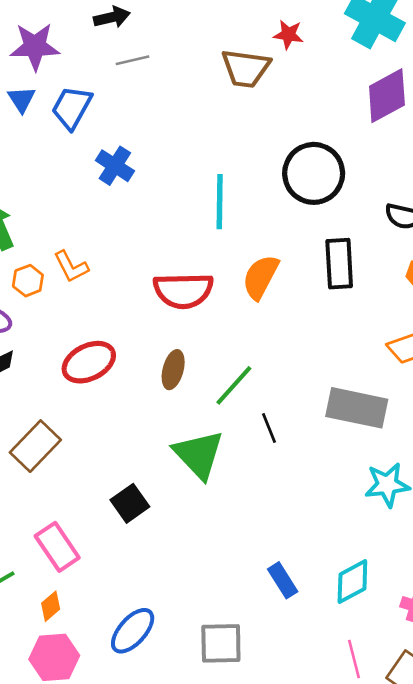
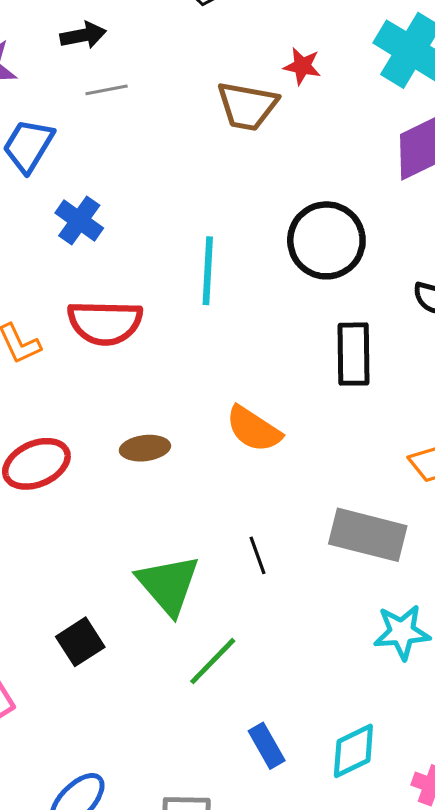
orange semicircle: (261, 277) -> (254, 429), moved, turned -87
red semicircle: (183, 291) -> (105, 323), moved
brown ellipse: (173, 370) -> (145, 448), moved, turned 66
green line: (234, 385) -> (213, 661), moved

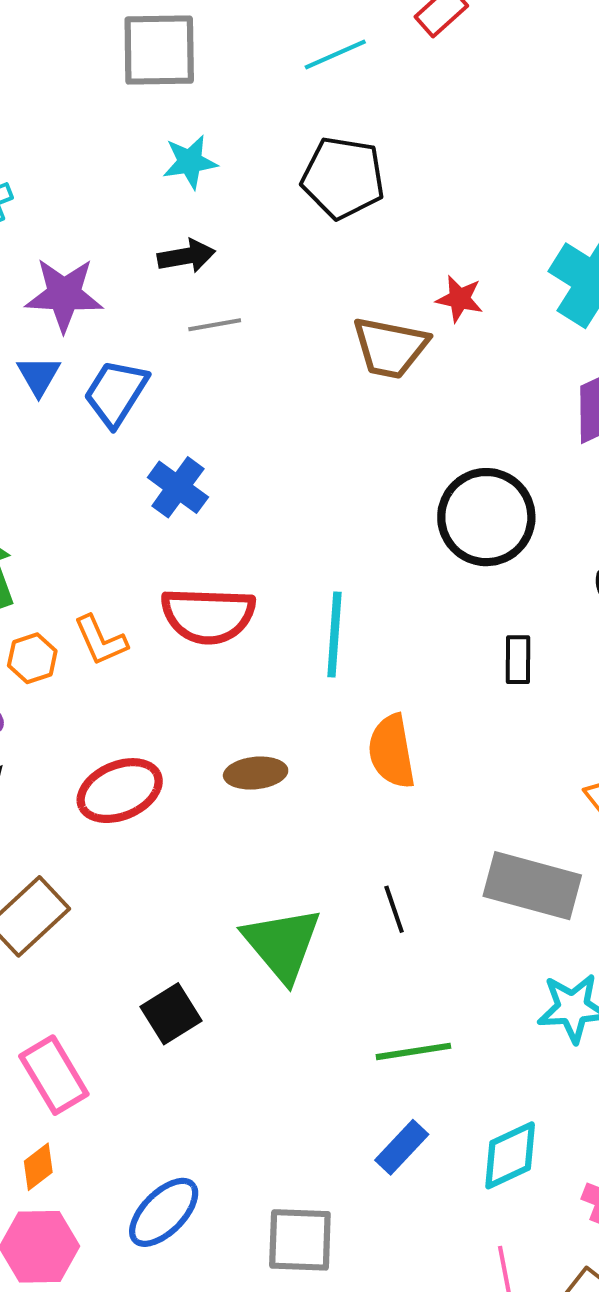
cyan line: (208, 271) -> (334, 634), moved
black rectangle: (354, 354) -> (518, 660), size x0.6
orange semicircle: (254, 429) -> (392, 751), turned 46
green line: (213, 661) -> (413, 1051), moved, turned 36
blue rectangle: (267, 746) -> (402, 1147), turned 72

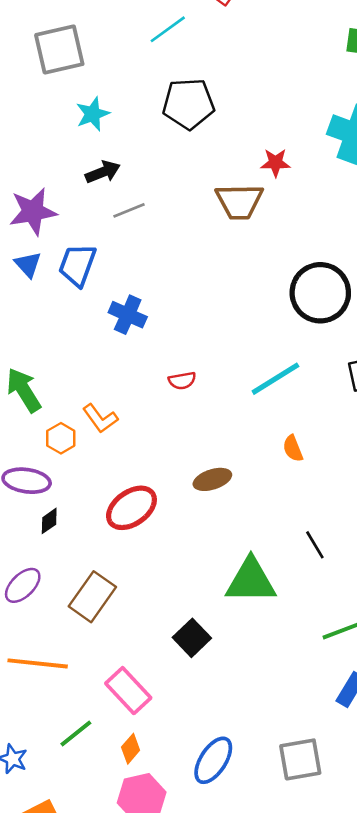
red semicircle: (208, 616) -> (182, 381), moved, size x0.5
cyan line: (334, 634) -> (275, 379), moved, turned 66
orange semicircle: (392, 751) -> (293, 448), size x0.6
green triangle: (282, 944) -> (251, 581), turned -38

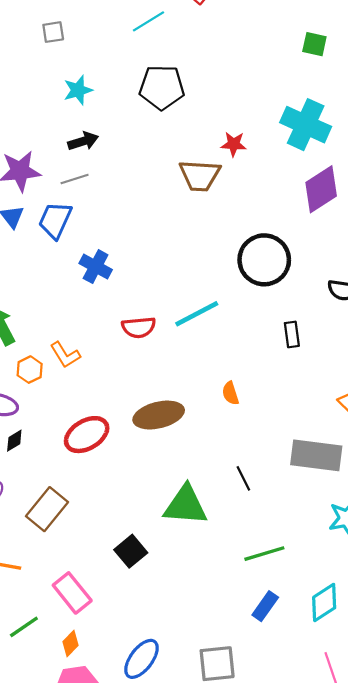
gray square: (59, 50) -> (53, 32), size x0.5
gray line: (129, 210) -> (75, 179), moved
cyan line: (275, 379) -> (197, 314), moved
red semicircle: (182, 381) -> (139, 327), size x1.4
brown ellipse: (212, 479) -> (159, 415), size x1.5

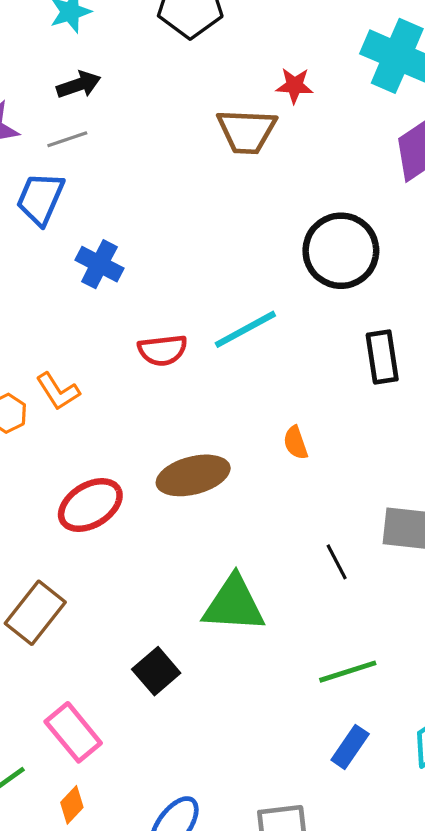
black rectangle: (292, 334) -> (382, 357), size x1.4
black line: (243, 478) -> (337, 562), moved

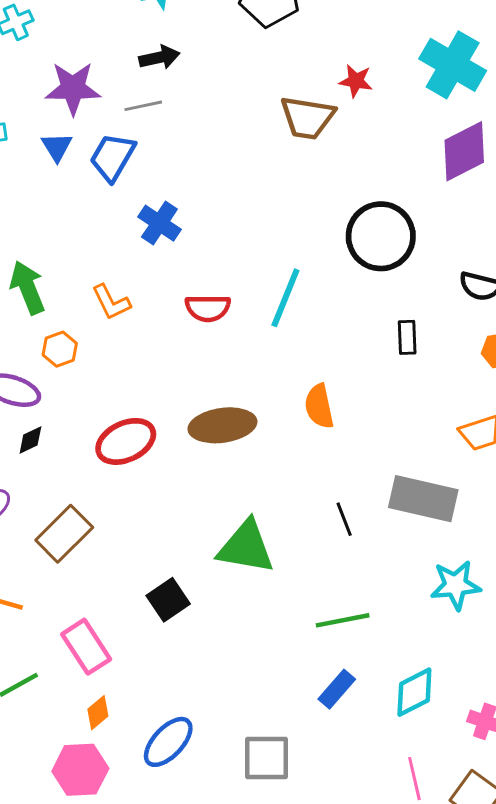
cyan line: (245, 329) -> (285, 298), turned -46
black rectangle: (382, 357) -> (407, 337), size x0.7
orange L-shape: (58, 391) -> (111, 302), moved
orange semicircle: (296, 443) -> (319, 406), size x1.4
orange diamond: (72, 805) -> (98, 713), moved

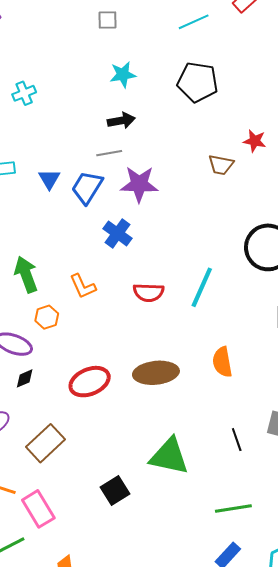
purple star: (73, 88) -> (139, 184), moved
brown trapezoid: (307, 118) -> (221, 165), size x0.7
pink rectangle: (86, 647) -> (38, 509), moved

